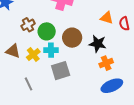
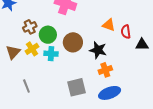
brown triangle: (13, 51) -> (13, 52), turned 49
yellow cross: (33, 55) -> (32, 49), moved
gray square: (61, 71) -> (76, 87), moved

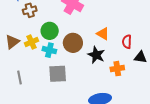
orange triangle: (109, 25) -> (103, 34), moved
brown cross: (30, 27) -> (30, 10), moved
orange cross: (105, 70) -> (117, 69), moved
gray square: (76, 87) -> (58, 74), moved

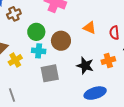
yellow cross: (32, 42) -> (15, 60), moved
black star: (96, 55) -> (85, 66), moved
gray line: (19, 78) -> (12, 95), moved

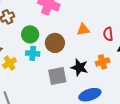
orange triangle: (89, 28) -> (83, 30), turned -32
gray square: (50, 73) -> (57, 76), moved

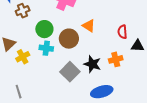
orange triangle: (83, 30) -> (89, 26), moved, turned 40
gray square: (57, 76) -> (70, 72), turned -36

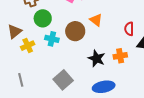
green circle: (44, 29) -> (43, 18), moved
gray square: (70, 72) -> (63, 80), moved

